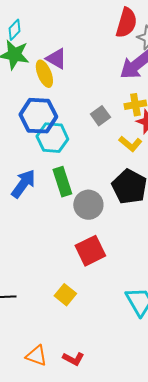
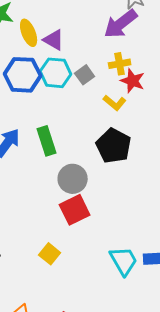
purple triangle: (56, 59) -> (54, 40), moved
cyan hexagon: (52, 138) -> (56, 73), moved
gray circle: (88, 205) -> (73, 179), moved

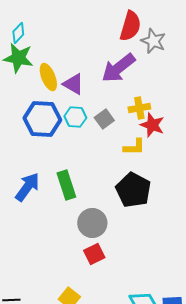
purple arrow: (121, 24) -> (118, 68), moved
cyan hexagon: (56, 73) -> (75, 117), size x0.7
yellow L-shape: (115, 103) -> (134, 147), turned -40
red square: (75, 210) -> (94, 254), size x0.7

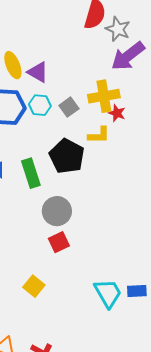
purple arrow: (118, 68) -> (128, 56), moved
yellow cross: (139, 108) -> (104, 96), size x1.4
red star: (152, 125) -> (117, 113), size x0.7
black pentagon: (133, 190) -> (67, 156), moved

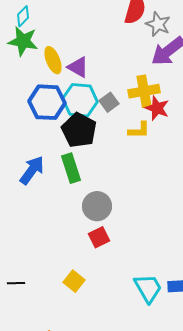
cyan hexagon: (40, 105) -> (80, 100), size x1.6
red star: (117, 113) -> (157, 108), size x1.4
black pentagon: (67, 156) -> (79, 130), moved

